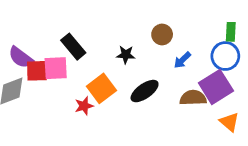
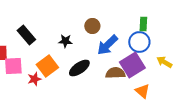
blue arrow: (182, 60) -> (107, 45), size x1.6
pink square: (56, 68) -> (13, 66), moved

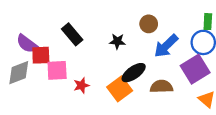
orange square: (47, 66) -> (120, 89), moved
brown semicircle: (115, 73) -> (161, 87), moved

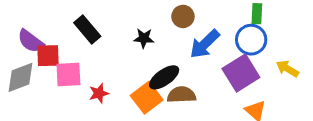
brown semicircle: (161, 87) -> (181, 95), moved

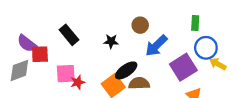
blue circle: (251, 40) -> (206, 48), moved
pink square: (68, 74) -> (66, 74), moved

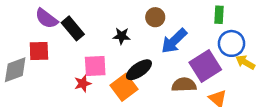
purple semicircle: (27, 43) -> (46, 18), moved
pink square: (66, 74) -> (95, 66), moved
brown semicircle: (139, 83) -> (184, 85), moved

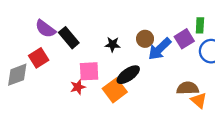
brown circle: (155, 17) -> (145, 39), moved
red square: (39, 51) -> (39, 58), turned -30
purple square: (205, 66) -> (184, 39), moved, size x0.7
brown semicircle: (184, 85) -> (188, 88), moved

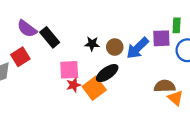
brown circle: (145, 39) -> (115, 47), moved
purple square: (184, 39) -> (161, 38), turned 30
red star: (78, 87) -> (74, 85), moved

